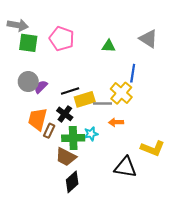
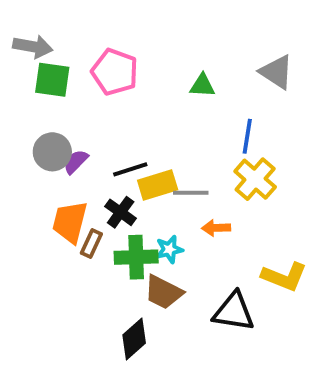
yellow cross: (121, 93) -> (255, 179), moved
brown trapezoid: (66, 157) -> (163, 292), moved

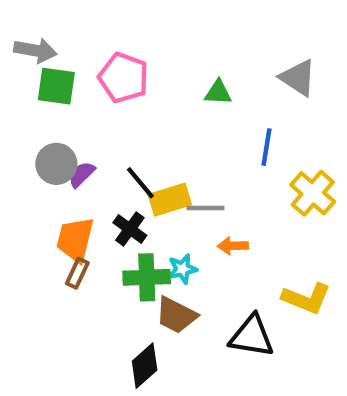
black line: (130, 169) -> (140, 183), turned 68
yellow cross: (255, 179) -> (313, 193), moved
brown rectangle: (91, 243) -> (77, 273), moved

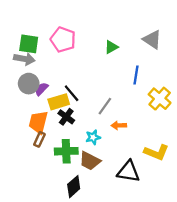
gray arrow: (35, 50) -> (24, 59), moved
green triangle: (218, 92) -> (111, 47), turned -32
yellow rectangle: (170, 200) -> (59, 102), moved
gray line: (206, 208) -> (105, 106), turned -54
green cross: (147, 277) -> (66, 151), moved

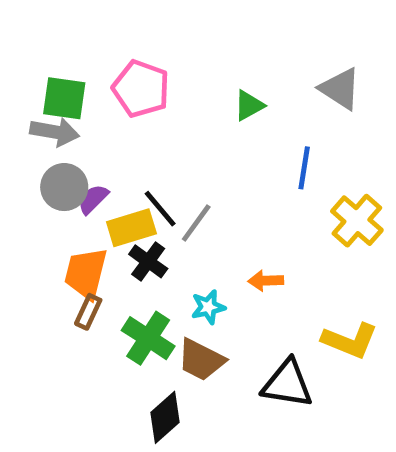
gray line: (105, 106) -> (196, 223), moved
green cross: (66, 151) -> (148, 338), turned 35

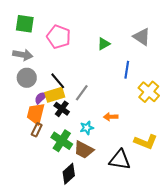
green square: (64, 98) -> (25, 24), moved
purple semicircle: (93, 199) -> (41, 98), moved
black line: (160, 209) -> (58, 81), moved

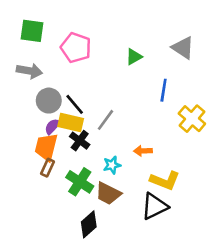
gray circle: (27, 78) -> (49, 101), moved
yellow rectangle: (55, 95) -> (71, 122), turned 30
yellow L-shape: (146, 142) -> (165, 181), moved
black triangle: (120, 160) -> (155, 206), turned -35

